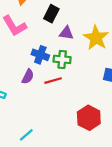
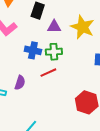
purple semicircle: (28, 76) -> (20, 83), moved

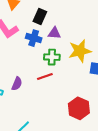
yellow star: (82, 27) -> (80, 51), moved, turned 30
blue cross: (33, 50) -> (34, 38), moved

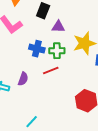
blue cross: (34, 38) -> (37, 49), moved

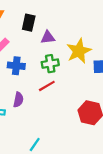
blue cross: (37, 49) -> (16, 66), moved

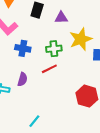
purple triangle: (48, 37) -> (61, 18), moved

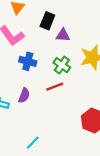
purple triangle: (61, 18) -> (63, 35), moved
green cross: (54, 49) -> (62, 65), turned 35

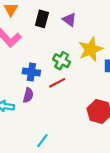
purple triangle: (63, 35) -> (69, 20), moved, turned 40
blue cross: (28, 61) -> (31, 72), moved

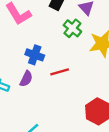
green cross: (62, 61) -> (72, 28), moved

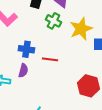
red line: (60, 72) -> (50, 59), turned 35

